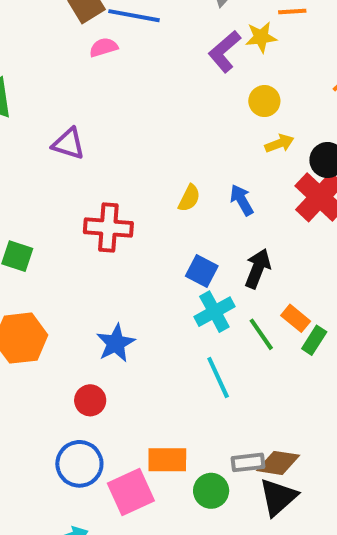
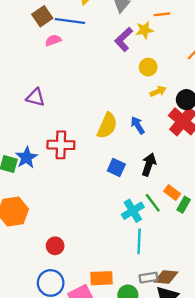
yellow semicircle: (189, 198) -> (107, 126), size x1.6
cyan cross: (214, 312) -> (133, 211), moved
blue star: (116, 343) -> (27, 158), moved
cyan line: (218, 378) -> (139, 241), moved, turned 30

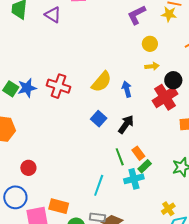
yellow star: (144, 30) -> (169, 14), moved
purple triangle: (35, 97) -> (53, 15), moved
cyan cross: (133, 211) -> (134, 179), moved

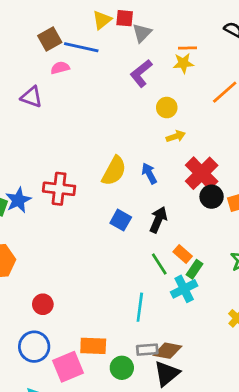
black circle: (173, 80) -> (212, 197), moved

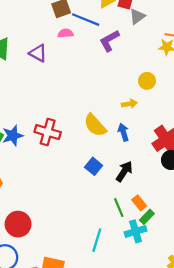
purple L-shape: (141, 73) -> (109, 41), moved
yellow arrow: (176, 136) -> (129, 104), moved
yellow semicircle: (114, 171) -> (95, 125), turned 100
red circle: (43, 304) -> (18, 224), size x1.5

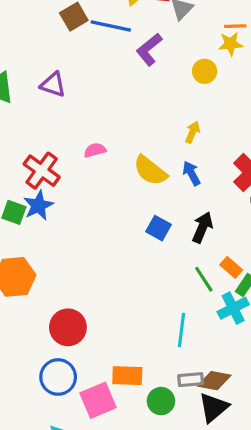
pink semicircle: (65, 33) -> (95, 150), moved
yellow circle: (147, 81) -> (205, 71), moved
yellow arrow: (129, 104) -> (193, 132), turned -48
red cross: (48, 132) -> (42, 171), moved, turned 30

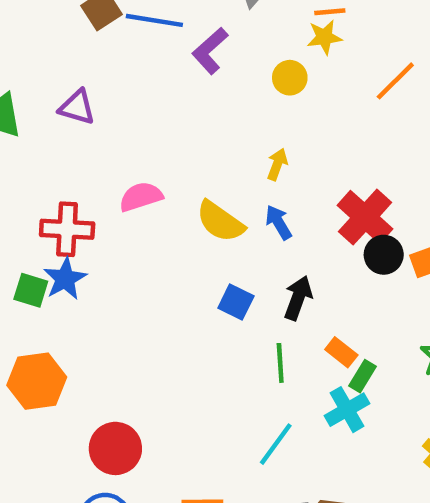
pink semicircle: (95, 150) -> (141, 197), size x1.4
red cross: (42, 171) -> (67, 229), turned -30
green line: (204, 279) -> (280, 363), moved, turned 32
cyan line: (182, 330) -> (276, 444), turned 32

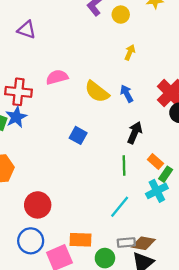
yellow circle: (290, 78) -> (121, 15), moved
yellow arrow: (277, 164) -> (130, 52), moved
blue square: (236, 302) -> (78, 135), moved

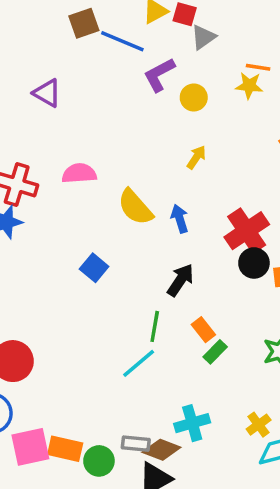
cyan cross: (157, 191) -> (192, 423), moved
cyan line: (120, 207) -> (139, 363), moved
orange rectangle: (81, 240) -> (65, 449), moved

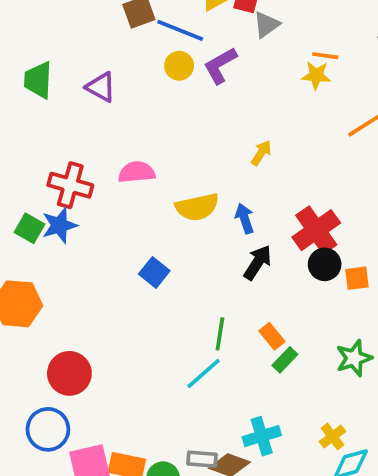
yellow circle: (194, 97) -> (179, 66), moved
yellow semicircle: (135, 207) -> (197, 207), turned -60
black arrow: (180, 280) -> (258, 262), moved

